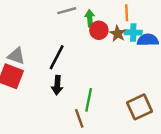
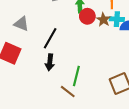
gray triangle: (16, 56) -> (21, 24), moved
brown line: (79, 118) -> (68, 92), turned -35

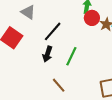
green line: (76, 76) -> (71, 56), moved

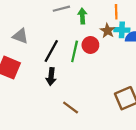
red circle: (92, 18) -> (90, 45), moved
green line: (71, 56) -> (75, 51), moved

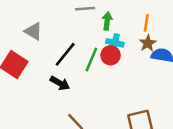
cyan cross: (122, 30) -> (115, 43), moved
brown star: (107, 31) -> (148, 43), moved
black arrow: (51, 77) -> (60, 83), turned -77

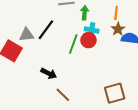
gray triangle: (33, 31) -> (27, 35), moved, turned -35
black line: (65, 54) -> (46, 30), moved
black arrow: (60, 83) -> (49, 73), moved

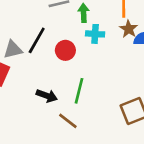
red circle: (88, 40) -> (65, 50), moved
green line: (73, 44) -> (79, 91), moved

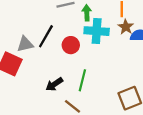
cyan cross: (95, 34) -> (97, 31), size x1.5
black arrow: (47, 96) -> (54, 84), turned 126

